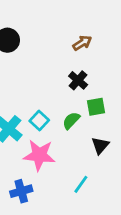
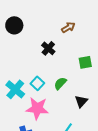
black cross: (78, 80) -> (48, 48), moved
green square: (96, 107) -> (85, 62), moved

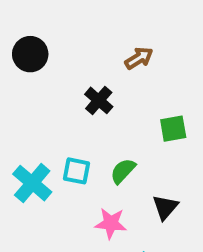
cyan square: (37, 83) -> (77, 171), turned -32
pink star: (37, 108) -> (111, 223), moved, size x0.7

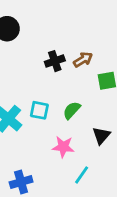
brown arrow: (139, 58) -> (83, 60), moved
black cross: (99, 100) -> (55, 61), turned 30

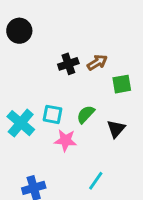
black triangle: (101, 136) -> (116, 129), moved
pink star: (63, 147) -> (65, 140), moved

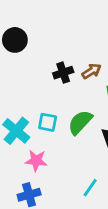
green semicircle: (86, 114) -> (80, 122), size x1.4
pink star: (65, 140) -> (36, 161), moved

